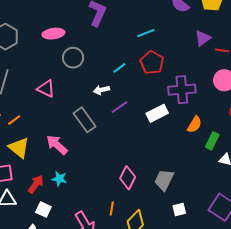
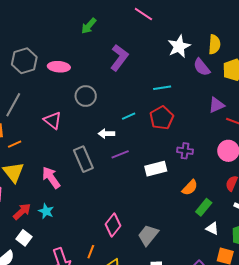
pink ellipse: (53, 34) -> (59, 67), moved
purple cross: (182, 90) -> (185, 151), size x0.6

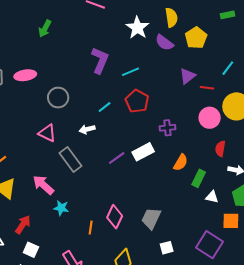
purple L-shape: (119, 58) -> (100, 60), moved
pink triangle: (53, 120) -> (47, 133), moved
purple line: (120, 154) -> (117, 158), moved
cyan star: (46, 211) -> (61, 208), moved
orange line: (91, 252) -> (91, 228), moved

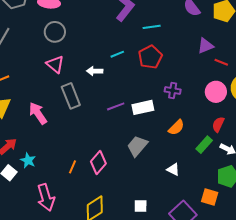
gray circle: (58, 98) -> (55, 32), moved
green rectangle: (199, 178) -> (204, 145), moved
white triangle: (212, 197) -> (173, 169), moved
cyan star: (61, 208) -> (28, 160), moved
gray trapezoid: (151, 218) -> (137, 146), moved

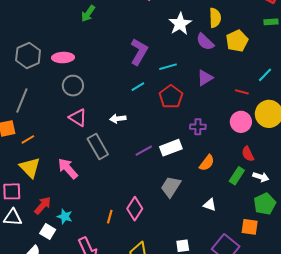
purple triangle: (205, 46) -> (205, 78), moved
cyan line: (117, 54) -> (138, 87), moved
red semicircle: (218, 124) -> (248, 154), turned -42

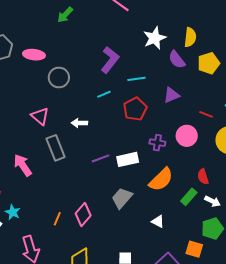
gray circle: (73, 86) -> (59, 77), moved
pink circle: (241, 122) -> (187, 136), moved
orange semicircle: (207, 163) -> (161, 180), size x1.5

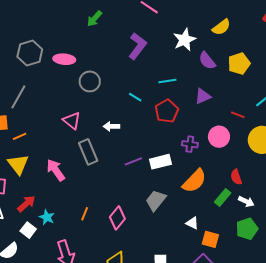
yellow semicircle: (190, 37) -> (221, 27), moved, turned 48
purple L-shape: (110, 60) -> (137, 46), moved
cyan line: (104, 94) -> (135, 97), turned 56
orange line: (57, 219) -> (85, 214), moved
orange square: (194, 249) -> (210, 239), moved

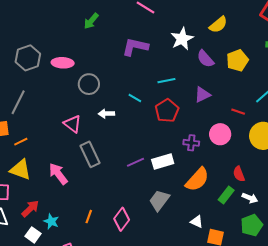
purple L-shape: (137, 46) -> (135, 47), turned -112
white arrow: (111, 126) -> (106, 114), moved
yellow triangle: (18, 164) -> (20, 170), turned -30

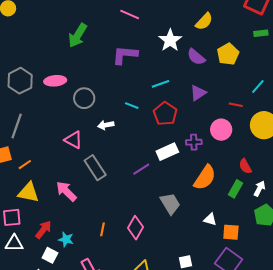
green arrow: (91, 21) -> (78, 35), size x1.4
white rectangle: (163, 162) -> (167, 152), moved
white arrow: (250, 198) -> (260, 189), turned -77
gray trapezoid: (159, 200) -> (170, 204), turned 120

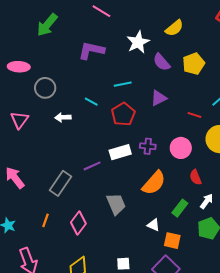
pink circle: (221, 130) -> (181, 148), moved
pink triangle: (73, 140) -> (19, 120), moved, turned 30
gray rectangle: (95, 168) -> (61, 183), moved, turned 60
green rectangle: (235, 189) -> (180, 208), moved

